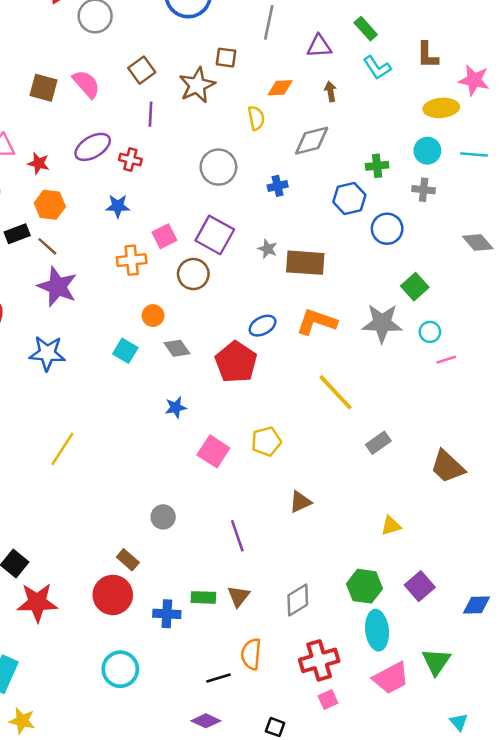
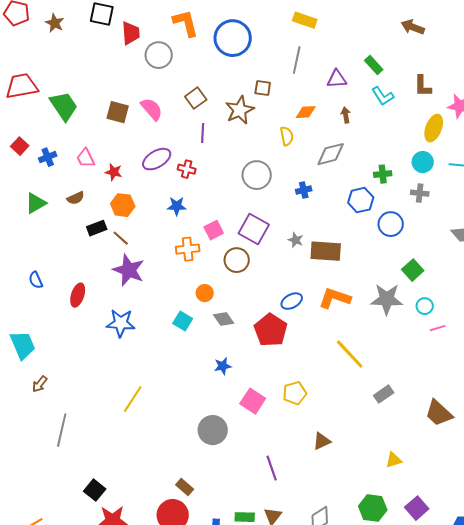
yellow ellipse: (441, 108) -> (434, 128), turned -64
gray circle: (163, 517) -> (213, 430), moved, size x1.5

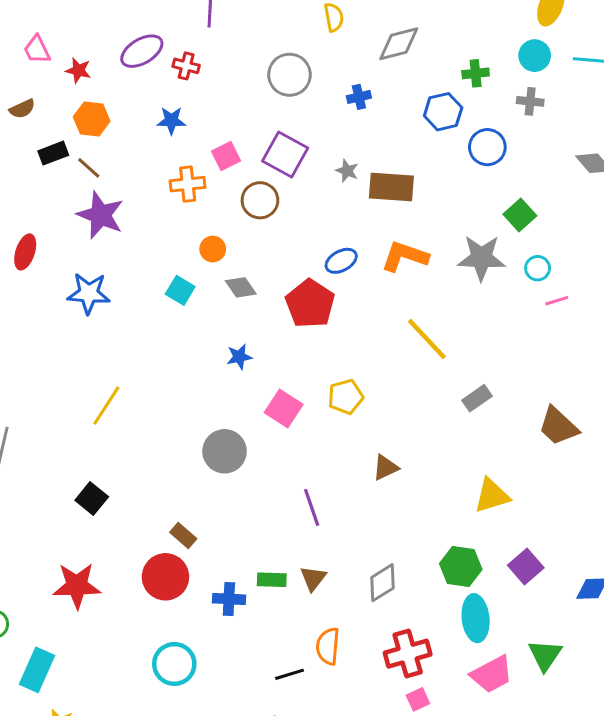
yellow triangle: (394, 460) -> (492, 496), size x1.5
black square: (95, 490) -> (92, 499), moved

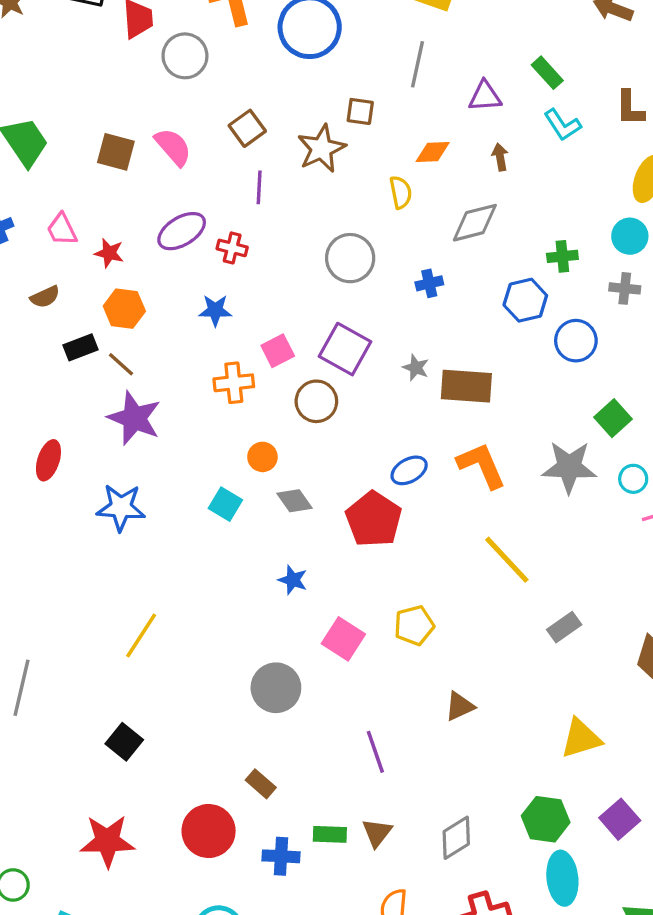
orange L-shape: (405, 256) -> (482, 465), turned 48
blue star: (239, 357) -> (293, 580), turned 30
brown rectangle: (183, 535) -> (261, 784), moved

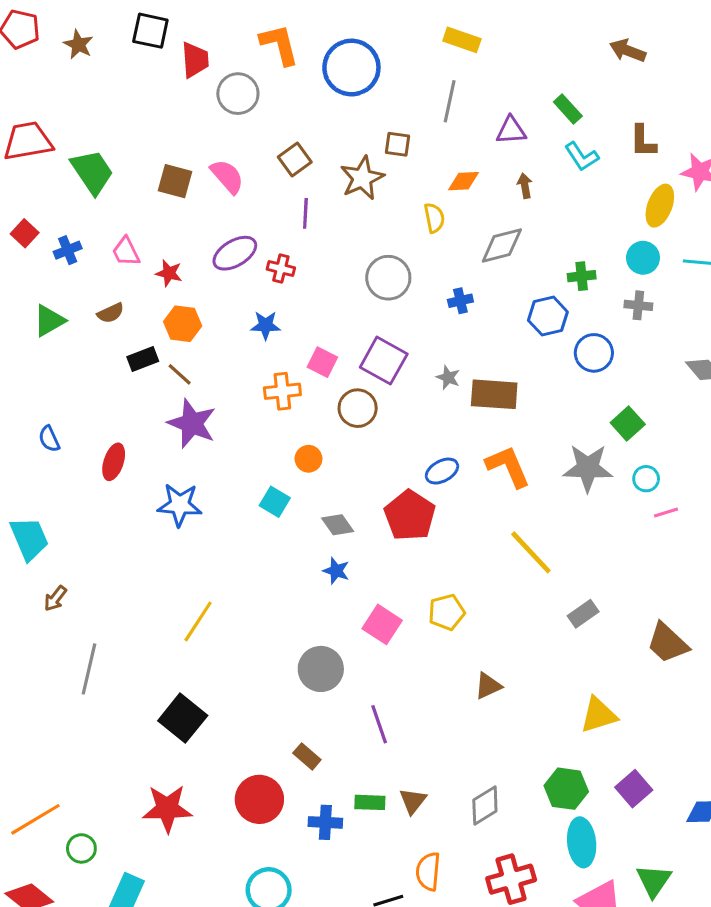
pink square: (278, 351) -> (322, 362), turned -36
gray diamond: (294, 501) -> (338, 525), moved
black square: (124, 742) -> (183, 718), size x1.4
purple line: (375, 752) -> (379, 724), moved

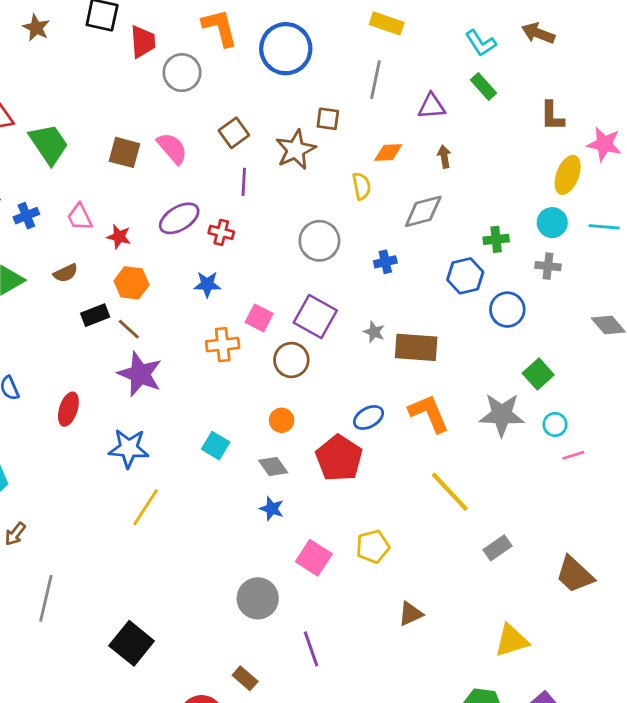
cyan L-shape: (582, 157) -> (481, 43), moved
orange circle: (309, 459) -> (282, 420), moved
yellow line: (198, 621) -> (146, 507), moved

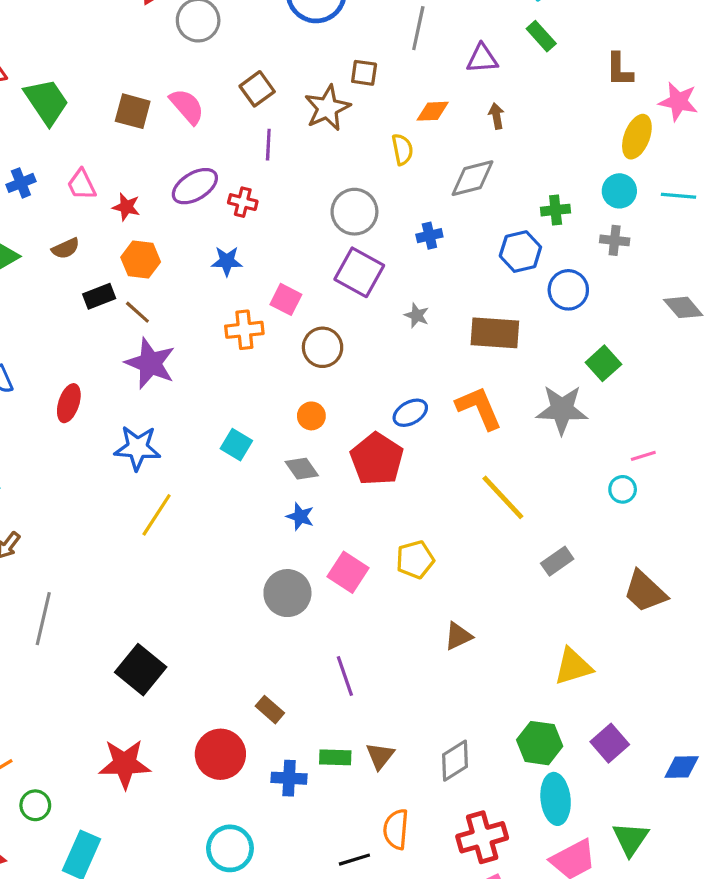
purple square: (315, 317) -> (359, 272), moved
brown rectangle: (416, 347) -> (495, 333), moved
cyan circle: (555, 425) -> (623, 489), moved
gray circle: (258, 598) -> (287, 593), moved

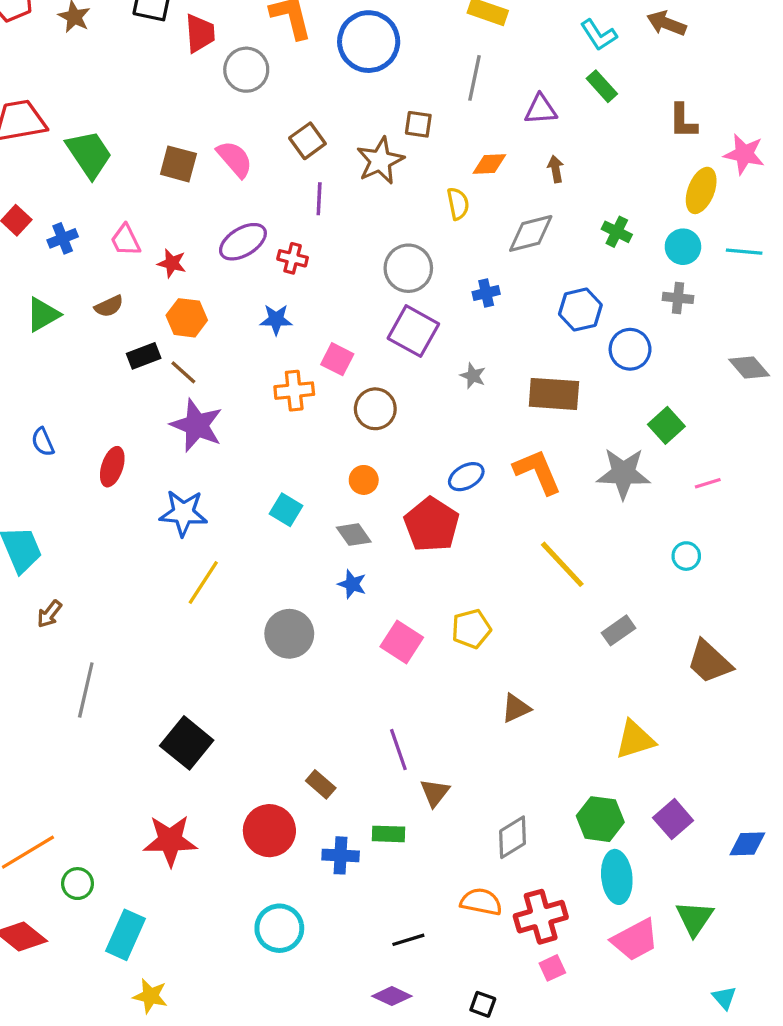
green cross: (556, 210) -> (617, 232), moved, turned 32
pink line: (643, 456) -> (708, 483), moved
gray circle: (287, 593) -> (289, 634), moved
brown triangle: (380, 756) -> (435, 793), moved
orange semicircle: (396, 829) -> (481, 902), moved, turned 96

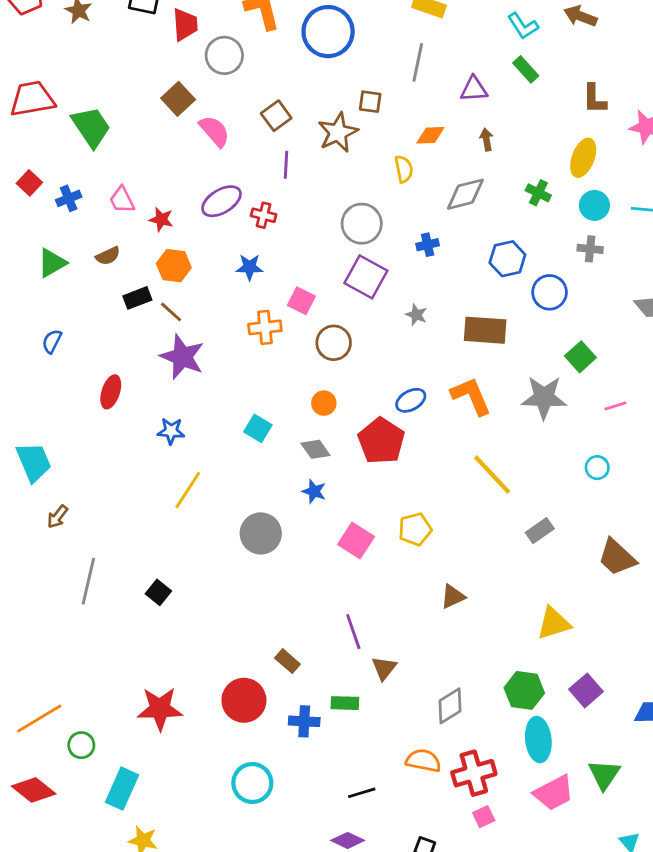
brown square: (178, 164) -> (178, 99), moved, turned 32
yellow ellipse: (701, 190) -> (583, 158), moved
blue semicircle: (43, 442) -> (52, 341), moved, turned 50
blue star: (183, 513) -> (171, 431), size x0.7
black square: (187, 743) -> (158, 592), moved, size x0.6

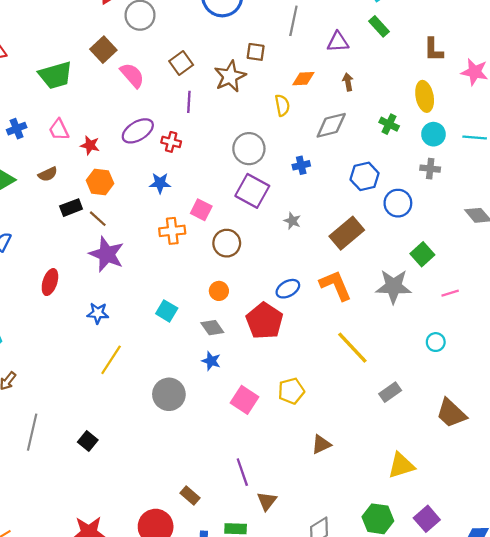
green trapezoid: (91, 127) -> (56, 75), moved, turned 108
yellow ellipse: (583, 158) -> (425, 96), turned -32
brown rectangle: (485, 330) -> (347, 233), turned -44

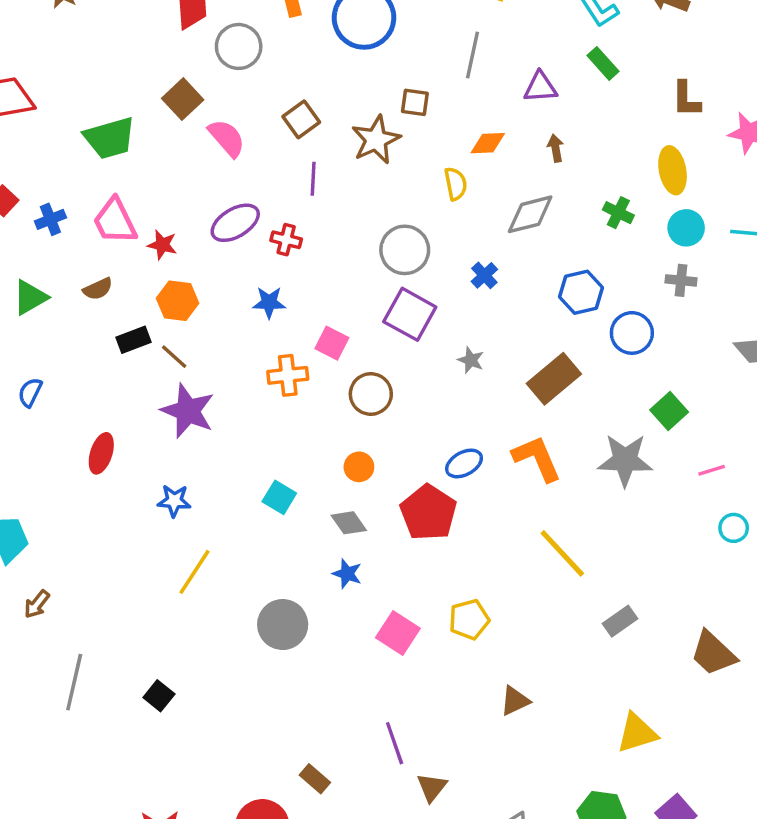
pink trapezoid: (59, 130) -> (115, 221), size x1.4
blue cross: (301, 165) -> (484, 275), turned -30
cyan circle: (436, 342) -> (734, 528), moved

